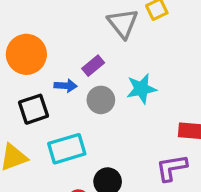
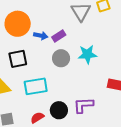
blue arrow: (66, 86) -> (41, 36), moved
purple L-shape: (172, 168) -> (83, 105), moved

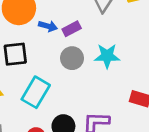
cyan rectangle: (36, 86) -> (36, 92), turned -55

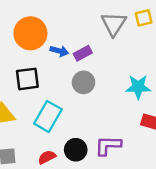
cyan star: (107, 56) -> (138, 87), moved

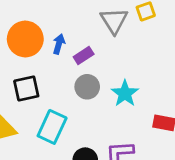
blue arrow: (59, 51) -> (59, 44), moved, turned -84
cyan star: (138, 87) -> (125, 93), moved, turned -30

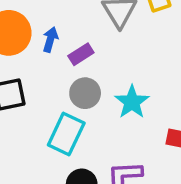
cyan rectangle: (52, 127) -> (66, 134), moved

